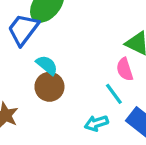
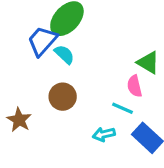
cyan semicircle: (47, 65) -> (64, 54), moved
cyan line: (114, 94) -> (123, 108), turned -35

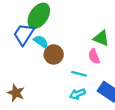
brown circle: (63, 97) -> (54, 54), moved
cyan line: (123, 108) -> (79, 74), moved

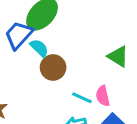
pink semicircle: (94, 56) -> (103, 96), moved

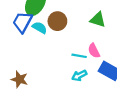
brown circle: (53, 67) -> (57, 21), moved

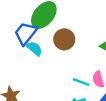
cyan semicircle: (40, 28) -> (34, 49), moved

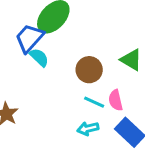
brown circle: (64, 39) -> (89, 70), moved

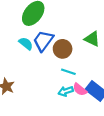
blue trapezoid: (29, 38) -> (43, 41), moved
pink semicircle: (116, 100) -> (80, 89), moved, turned -32

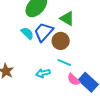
green triangle: (92, 39) -> (67, 19), moved
cyan arrow: (66, 91) -> (43, 73), moved

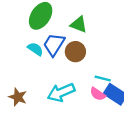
cyan line: (64, 62) -> (103, 78), moved
cyan arrow: (43, 73) -> (61, 92), size x1.6

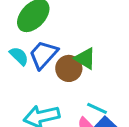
green triangle: (79, 24) -> (85, 58), moved

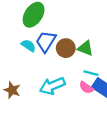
green triangle: (85, 58) -> (85, 48), moved

